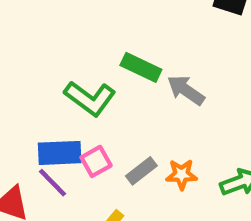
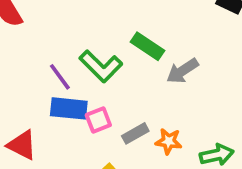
gray arrow: (186, 90) -> (182, 71), turned -76
purple line: (53, 183) -> (60, 77), moved

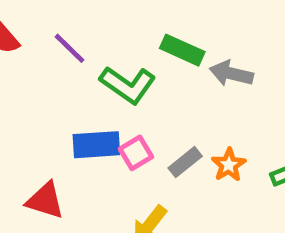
gray arrow: (182, 71) -> (231, 74), turned 56
purple line: (60, 77) -> (70, 48), moved
orange star: (169, 141) -> (229, 165), turned -30

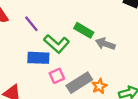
blue rectangle: (96, 145) -> (38, 58), moved
gray rectangle: (185, 162) -> (79, 83), size x1.6

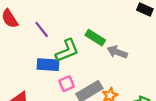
green L-shape: (57, 44) -> (67, 51), turned -65

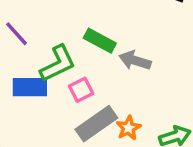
pink square: (67, 84) -> (81, 90), moved

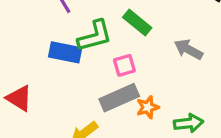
gray arrow: (135, 60) -> (188, 49), moved
pink square: (81, 90) -> (124, 65), moved

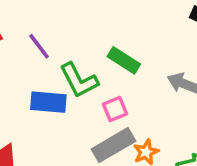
green L-shape: (95, 36) -> (79, 80), turned 84

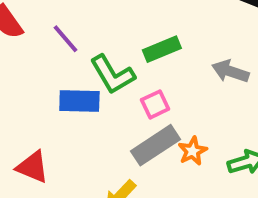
green rectangle: (124, 60) -> (162, 49), turned -52

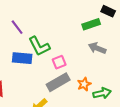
green rectangle: (162, 49) -> (91, 24), moved
orange star: (192, 151) -> (84, 84), moved

